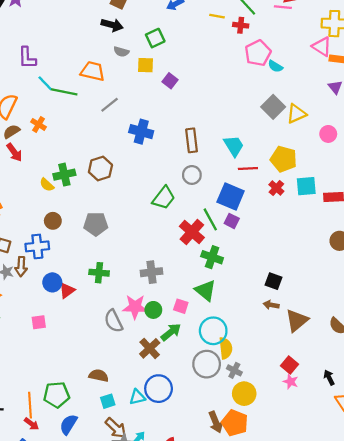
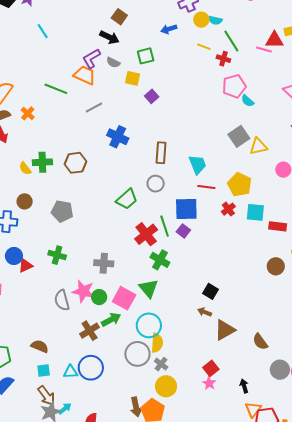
purple L-shape: (27, 58) -> (91, 58), moved, turned 50
cyan line: (45, 83) -> (43, 31), moved
blue square: (231, 197) -> (186, 209), turned -35
pink square: (181, 306) -> (124, 298), size x1.6

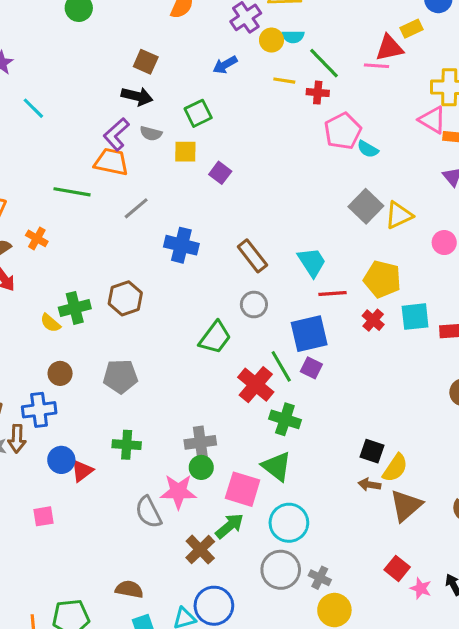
brown rectangle: (161, 153) -> (252, 256), turned -30
green circle: (99, 297) -> (201, 467), moved
yellow semicircle: (157, 343) -> (395, 468), moved, turned 42
pink star: (209, 383) -> (421, 588), moved

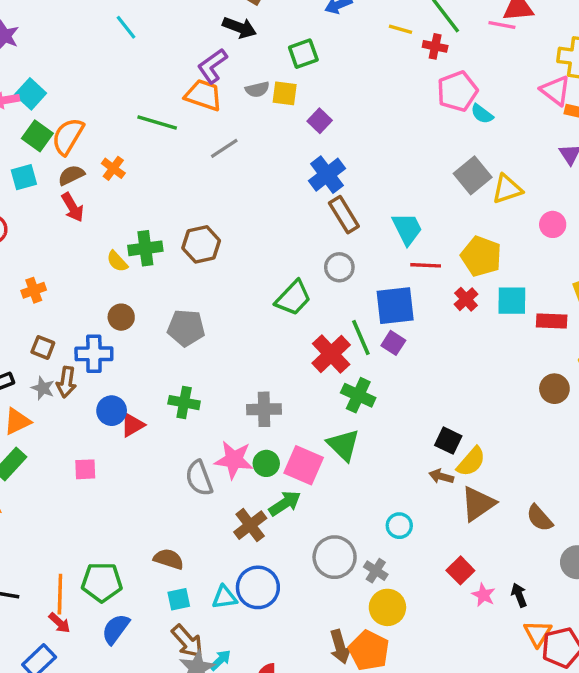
gray semicircle: (151, 133) -> (257, 89), moved, turned -35
blue cross: (181, 245) -> (327, 175), moved, turned 32
green circle: (201, 467) -> (266, 463), moved
cyan circle: (289, 523) -> (399, 526), moved, size x0.6

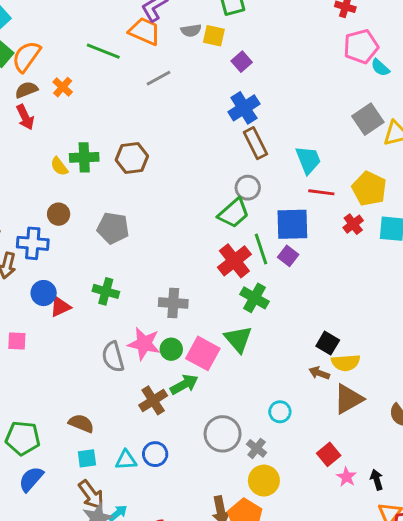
green trapezoid: (293, 298) -> (234, 213), moved
yellow semicircle: (471, 462) -> (346, 363), turned 40
blue circle: (258, 587) -> (155, 454), size x0.7

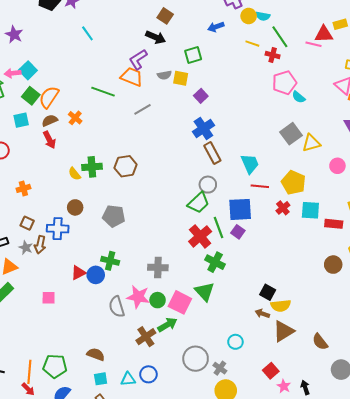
blue circle: (44, 293) -> (96, 275), moved

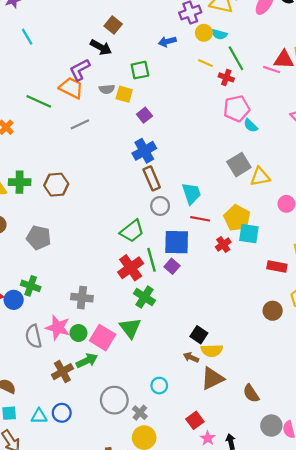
gray circle: (208, 185) -> (160, 206), moved
cyan square: (310, 210) -> (249, 234), moved

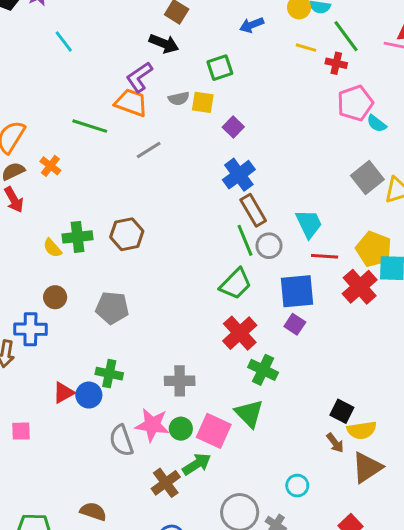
red cross: (223, 245) -> (360, 287), size x1.6
green line: (151, 260) -> (245, 240), moved
brown arrow: (191, 357) -> (335, 443), turned -144

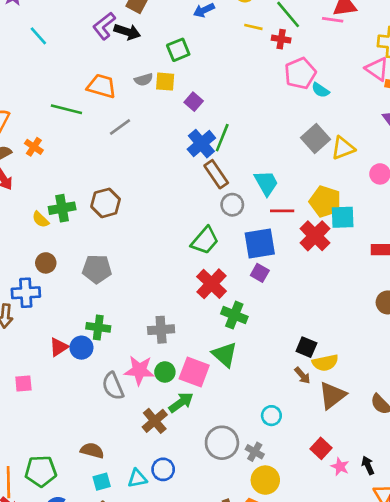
purple L-shape: (139, 77) -> (104, 26), moved
green line: (245, 240) -> (222, 138), moved, turned 48

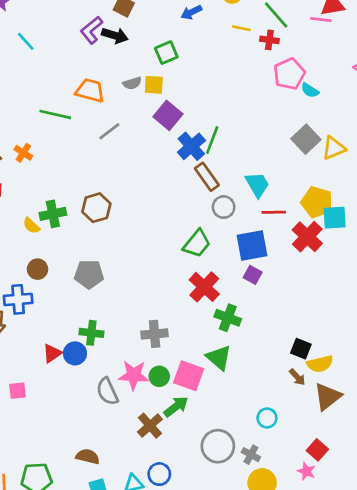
purple square: (194, 102) -> (168, 115), moved, size x1.5
pink star: (340, 467) -> (306, 471), moved

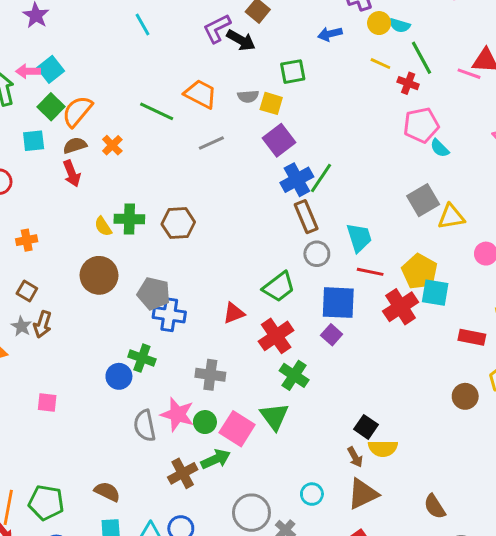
brown circle: (38, 269) -> (99, 275), size x1.6
blue cross: (18, 299) -> (169, 315), moved
red triangle: (52, 353) -> (234, 313), moved
brown triangle: (328, 397) -> (363, 494), moved

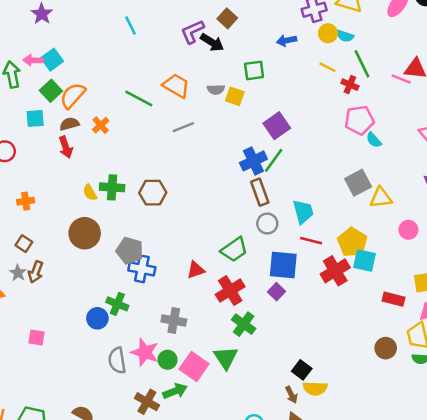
purple square: (279, 140) -> (277, 126), moved
brown cross: (183, 473) -> (147, 402), turned -35

